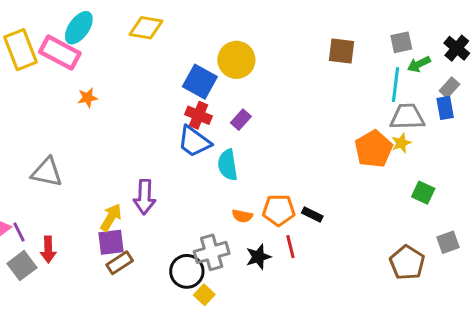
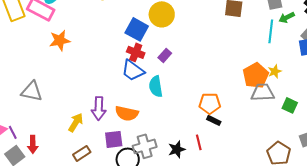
orange star: (88, 98) -> (60, 40), size x1.5
gray trapezoid: (407, 117) -> (263, 92), moved
orange pentagon: (279, 210) -> (210, 103), moved
orange semicircle: (242, 216) -> (127, 113), moved, size x1.6
purple square: (111, 242) -> (114, 139), moved

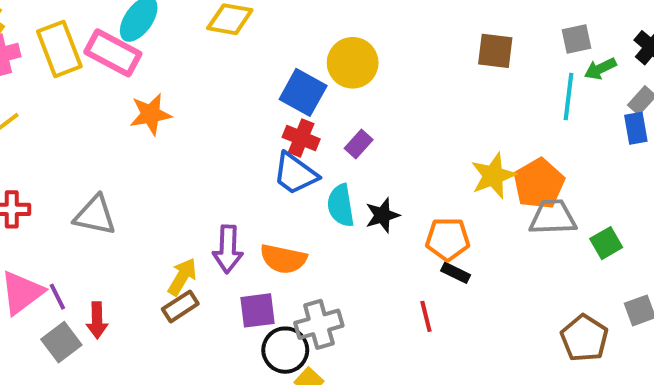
yellow star: (275, 71) -> (493, 176), moved, size x1.6
green square: (290, 105) -> (606, 243), turned 35
black star: (177, 149) -> (382, 215), moved
brown rectangle: (82, 153) -> (180, 306), moved

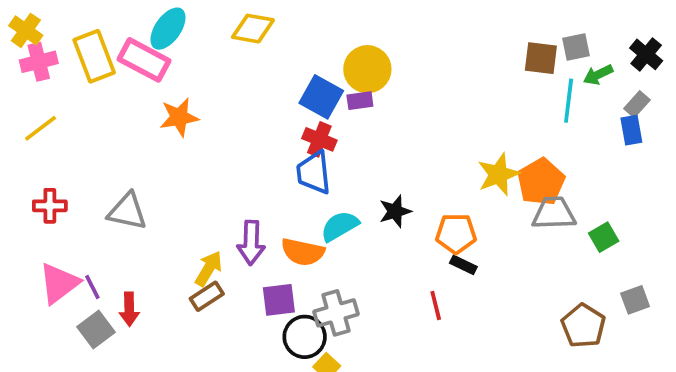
brown square: (495, 51) -> (541, 58), moved
purple rectangle: (359, 144) -> (360, 101), moved, turned 40
blue trapezoid: (295, 174) -> (314, 173), turned 48
cyan semicircle: (341, 205) -> (340, 226), moved, turned 69

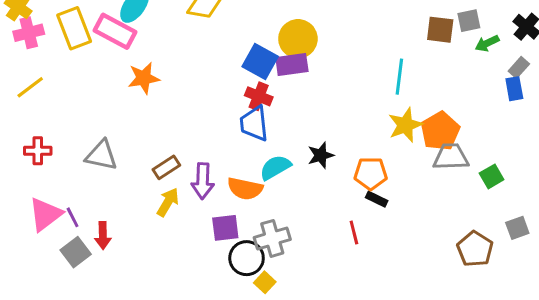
purple rectangle: (360, 101) -> (292, 65), size x1.5
cyan line: (569, 101) -> (399, 77), moved
brown rectangle: (207, 296) -> (166, 167), moved

